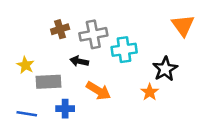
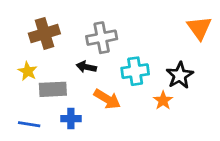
brown cross: (60, 29) -> (44, 33), moved, size x1.5
cyan cross: (124, 50) -> (135, 71), moved

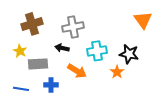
black star: (180, 75) -> (129, 54), turned -30

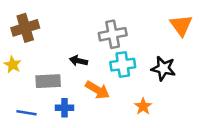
brown cross: (32, 24) -> (25, 28), moved
gray cross: (73, 27) -> (113, 34), moved
yellow star: (20, 51) -> (13, 65), moved
orange star: (117, 72) -> (143, 106), moved

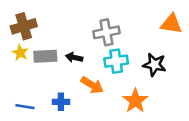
orange triangle: (181, 25) -> (171, 24), turned -45
yellow star: (13, 65) -> (20, 53), moved
gray rectangle: (48, 81) -> (45, 56), moved
orange star: (143, 106) -> (135, 101), size x1.5

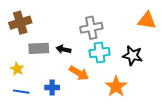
yellow star: (20, 53) -> (17, 69), moved

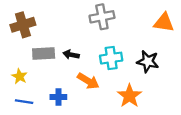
gray cross: (91, 28) -> (102, 17), moved

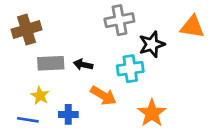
black star: (148, 61) -> (152, 44), moved, turned -30
yellow star: (19, 76) -> (40, 96), moved

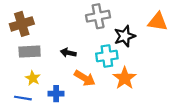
gray rectangle: (51, 63) -> (30, 52), moved
orange star: (152, 113) -> (125, 78), moved

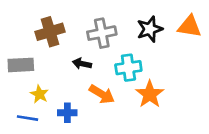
gray cross: (98, 16) -> (102, 33), moved
brown cross: (22, 24) -> (50, 32), moved
black star: (125, 36) -> (150, 29), moved
gray rectangle: (30, 52) -> (21, 65), moved

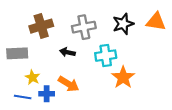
orange arrow: (102, 94) -> (69, 84), moved
blue cross: (67, 113) -> (47, 94), moved

